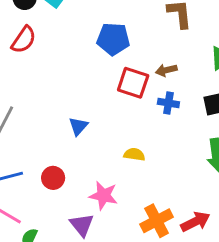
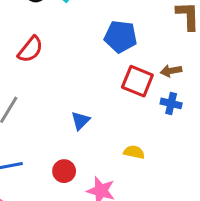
red semicircle: (24, 40) -> (30, 49), moved
red circle: (53, 178) -> (64, 171), moved

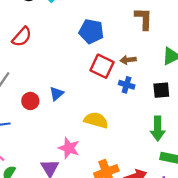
yellow semicircle: (134, 152) -> (96, 120), size x1.5
red circle: (64, 171) -> (30, 101), moved

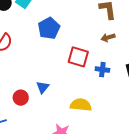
blue pentagon: (91, 31) -> (49, 28), moved, turned -30
brown arrow: (128, 60) -> (108, 38), moved

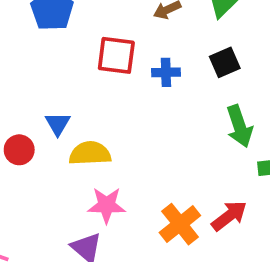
yellow semicircle: (81, 105) -> (90, 153), moved

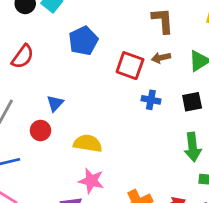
red square: (116, 55) -> (130, 66), moved
blue triangle: (58, 124) -> (55, 103), moved

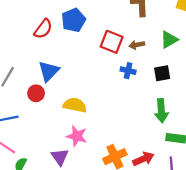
red semicircle: (23, 57) -> (43, 29), moved
brown arrow: (161, 58) -> (137, 45), moved
blue triangle: (55, 103) -> (49, 71), size x1.5

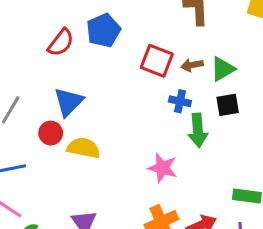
green triangle: (169, 40) -> (223, 69), moved
yellow semicircle: (75, 105) -> (84, 148), moved
green arrow: (161, 111) -> (198, 130), moved
pink star: (77, 136) -> (162, 168), moved

